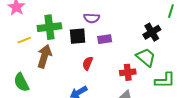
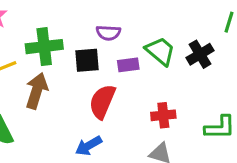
green trapezoid: (146, 57) -> (160, 51), moved
red semicircle: (88, 63) -> (102, 102), size x1.6

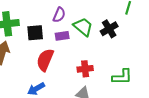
purple semicircle: (108, 33) -> (59, 15), moved, turned -70

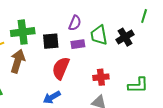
green trapezoid: (83, 27) -> (99, 35), turned -140

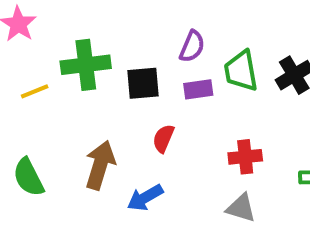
brown arrow: (18, 61) -> (100, 165), moved
red semicircle: (61, 68) -> (163, 138), size x0.6

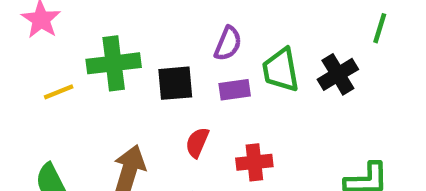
red cross: (245, 157) -> (254, 162), moved

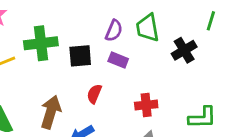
green trapezoid: (281, 70) -> (148, 28), moved
purple rectangle: (235, 90) -> (118, 60), turned 30
red cross: (254, 162) -> (146, 105), moved

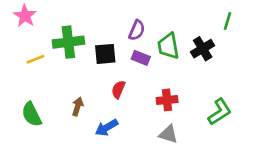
green trapezoid: (148, 28) -> (168, 46), moved
brown arrow: (51, 112) -> (78, 107), size x0.6
green L-shape: (202, 118) -> (220, 112), turned -32

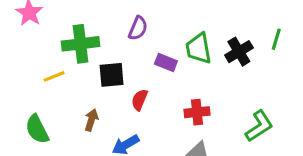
green line: (228, 21) -> (276, 39), moved
purple semicircle: (137, 30) -> (138, 28), moved
black square: (105, 54) -> (112, 75), moved
yellow line: (36, 59) -> (54, 76), moved

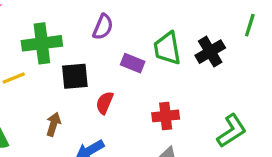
green line: (276, 39) -> (250, 25), moved

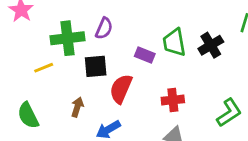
purple semicircle: (103, 27) -> (104, 28), moved
red semicircle: (105, 103) -> (121, 89), size x1.5

